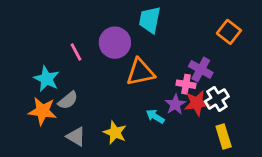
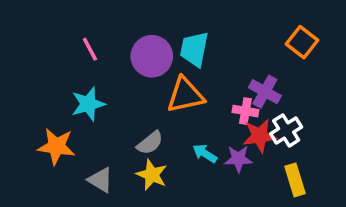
cyan trapezoid: (150, 20) -> (194, 49), moved
pink line: (76, 52) -> (90, 49), moved
cyan star: (46, 79) -> (88, 104), moved, turned 30
gray semicircle: (68, 100) -> (150, 143), moved
purple star: (175, 104) -> (238, 159), moved, turned 30

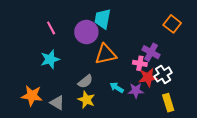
cyan trapezoid: (194, 49) -> (103, 19), moved
orange star: (56, 146) -> (32, 96), moved

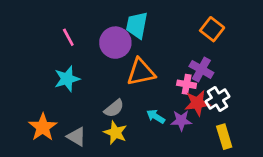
orange square: (172, 24) -> (212, 29), moved
orange star: (32, 96) -> (43, 127), turned 30

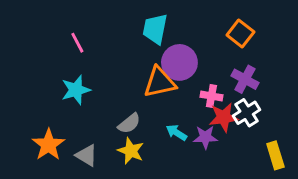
purple circle: (115, 43) -> (179, 62), moved
purple cross: (201, 69) -> (245, 79), moved
yellow rectangle: (224, 137) -> (275, 155), moved

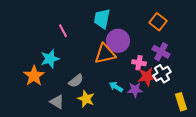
pink line: (77, 43) -> (63, 31), moved
gray semicircle: (129, 123) -> (76, 81), moved
orange star: (48, 145) -> (34, 76), moved

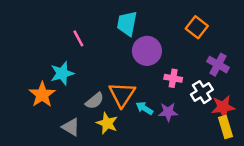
purple cross: (161, 52) -> (218, 65), moved
orange triangle: (105, 54) -> (122, 95), moved, turned -45
red star: (147, 77) -> (223, 107), moved

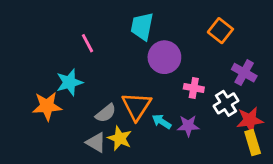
orange star: (42, 95) -> (47, 106), turned 30
gray triangle: (71, 127) -> (96, 142), moved

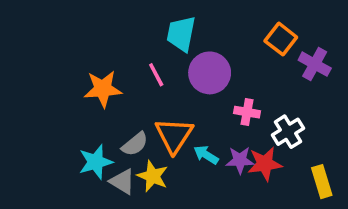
pink line: (88, 43) -> (156, 75), moved
purple cross: (244, 73) -> (315, 64), moved
cyan star: (69, 82) -> (96, 162), moved
orange star: (47, 106) -> (103, 89), moved
red star: (250, 120) -> (265, 164), moved

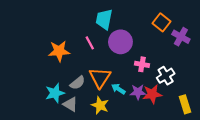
yellow star: (153, 176) -> (100, 105), moved

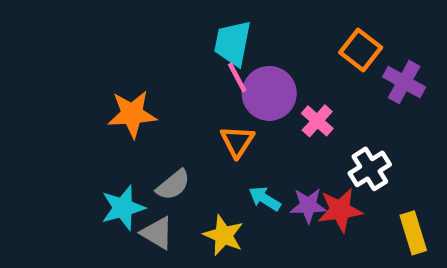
pink line: (90, 43) -> (237, 77), moved
pink cross: (142, 64) -> (317, 121), moved, turned 32
orange triangle: (100, 78) -> (237, 141), moved, size x0.7

